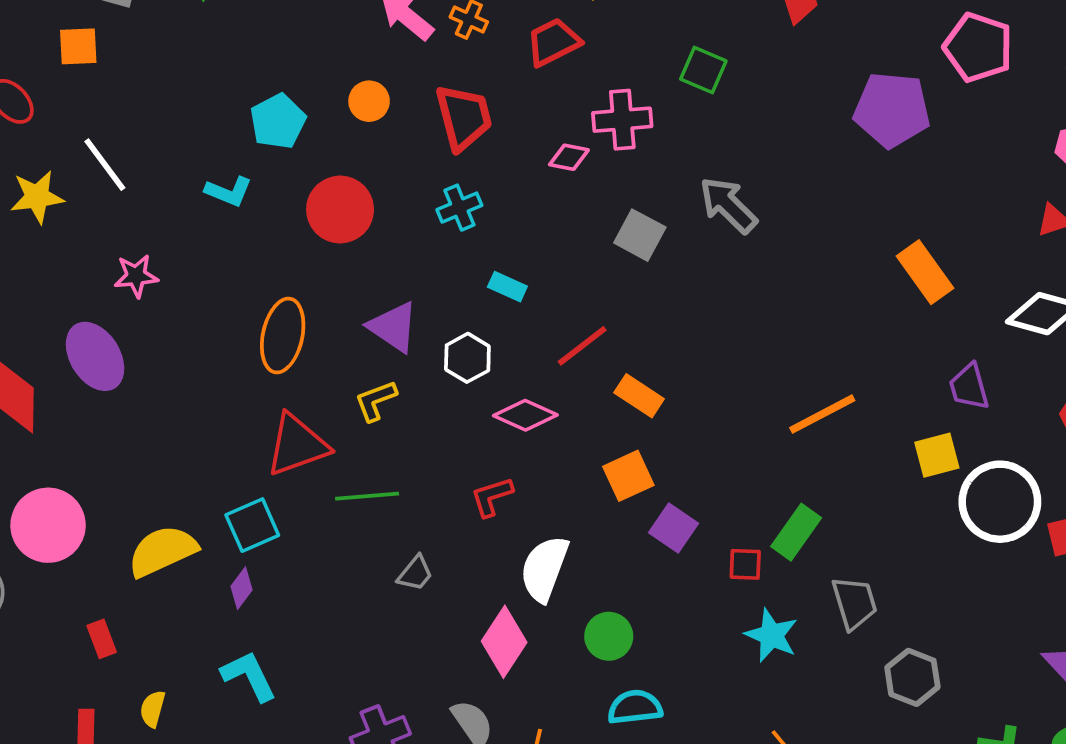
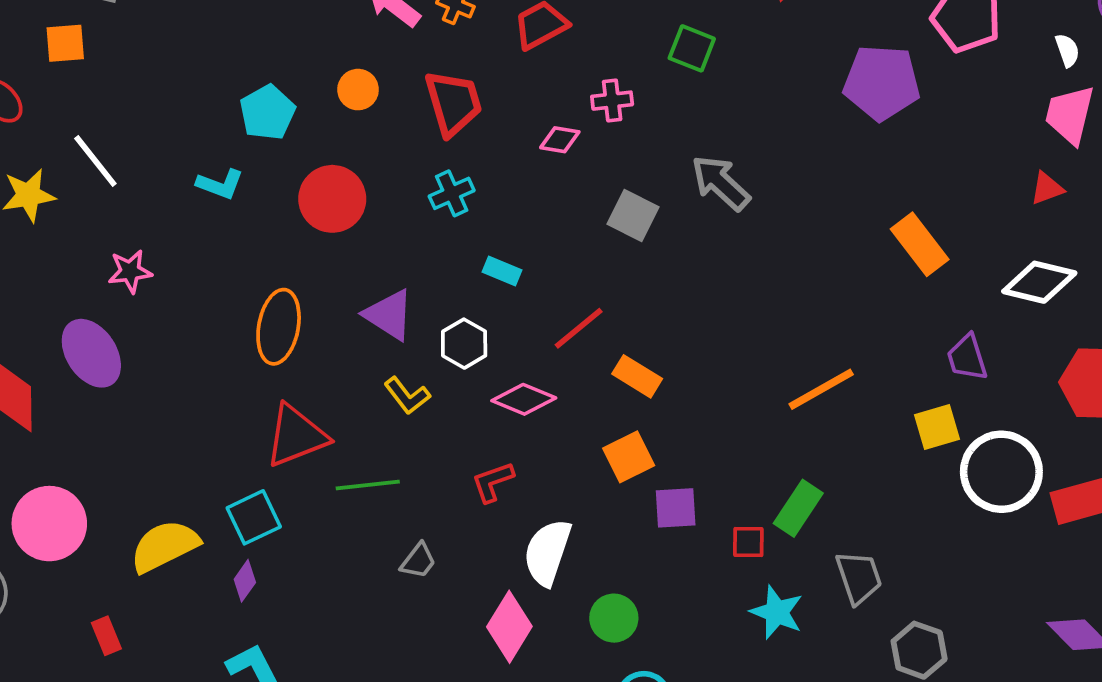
pink cross: (622, 120) -> (612, 101), size x0.7
yellow L-shape: (376, 401) -> (407, 396), moved, turned -105
purple square: (674, 528) -> (676, 508), turned -36

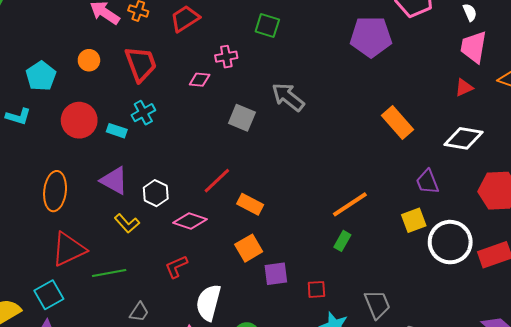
cyan rectangle: (502, 271) -> (117, 131), moved
green rectangle: (798, 508) -> (342, 241), moved, size x0.7

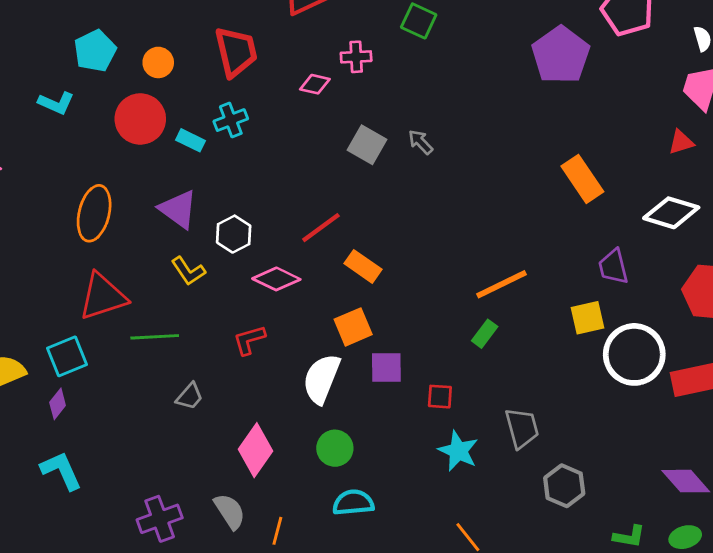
purple pentagon: (371, 37) -> (561, 55), turned 30
orange circle: (89, 60) -> (158, 62), moved
gray arrow: (288, 97) -> (421, 142), moved, size x0.6
white semicircle: (208, 303) -> (322, 379), moved

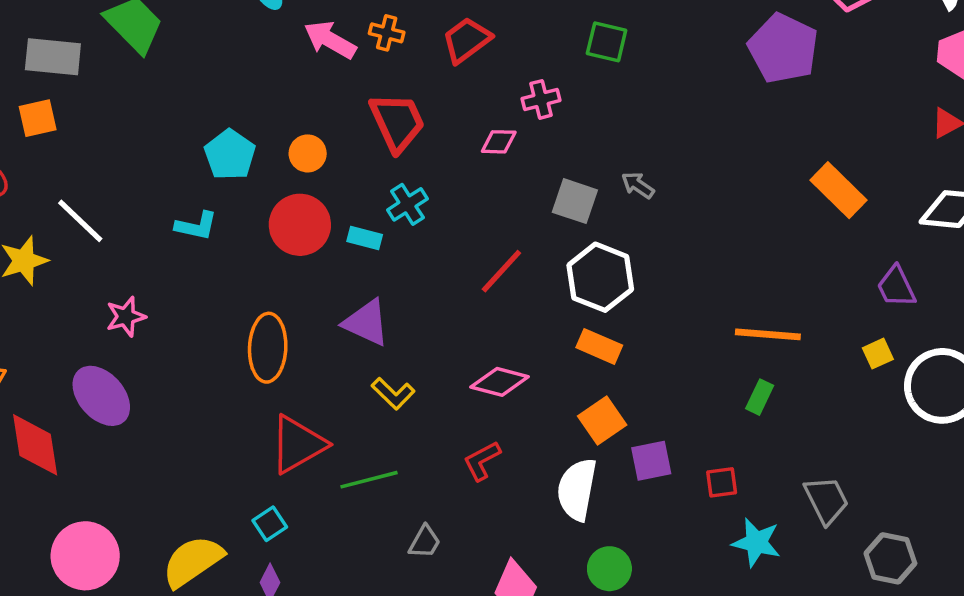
red line: (321, 228) -> (501, 271), moved
white hexagon: (234, 234) -> (600, 277), moved, size x1.5
orange line: (502, 284) -> (768, 334), turned 42
yellow square: (588, 318) -> (878, 354), size x0.7
cyan square: (67, 356) -> (270, 524), size x0.7

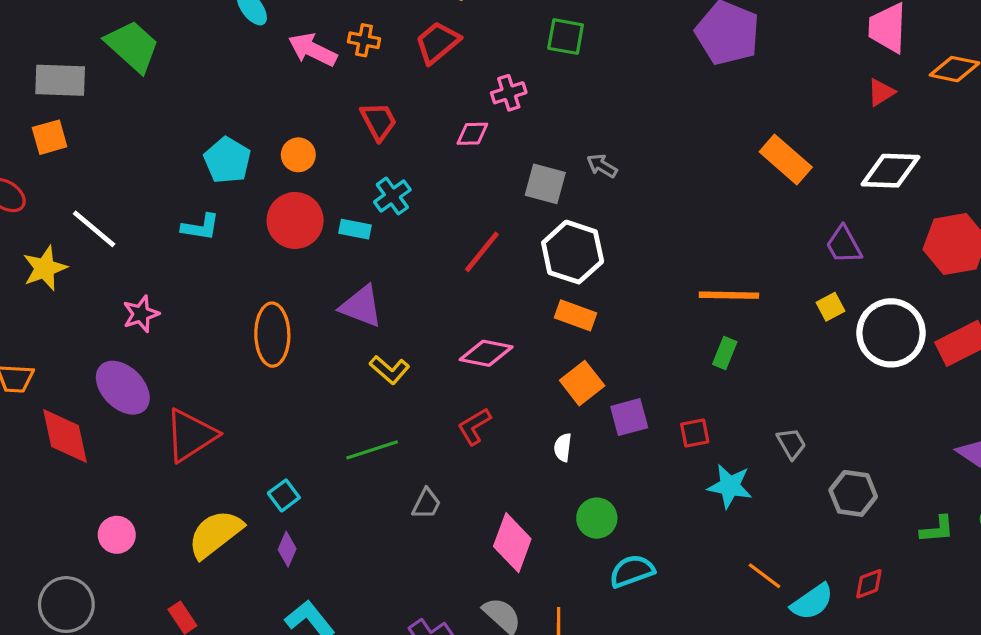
red trapezoid: (397, 122) -> (379, 121), size x0.7
red triangle: (298, 444) -> (191, 435), moved
white semicircle: (577, 489) -> (563, 447), size x0.5
gray trapezoid: (826, 500) -> (791, 444), size x0.7
pink circle: (85, 556) -> (117, 535), size x0.6

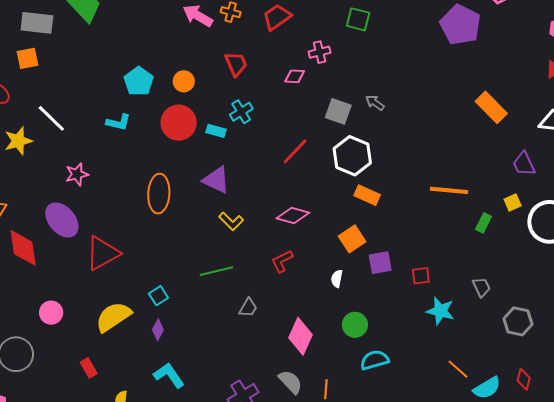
orange rectangle: (575, 315) -> (367, 195), moved
green rectangle: (725, 353) -> (483, 223), moved
red diamond: (869, 584) -> (524, 379), turned -60

